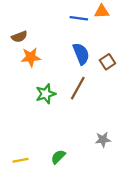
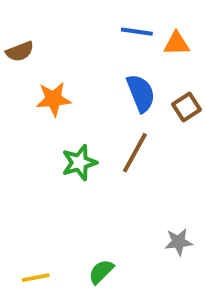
orange triangle: (102, 11) -> (177, 44), moved
brown semicircle: (19, 37) -> (20, 51), moved

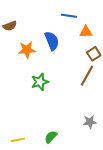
orange triangle: (177, 44) -> (86, 32), moved
blue semicircle: (141, 93) -> (52, 41), moved
brown line: (135, 153) -> (87, 76), moved

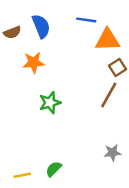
orange triangle: (86, 32) -> (107, 40), size x1.5
blue semicircle: (52, 41) -> (41, 26), moved
green semicircle: (51, 137) -> (54, 169), moved

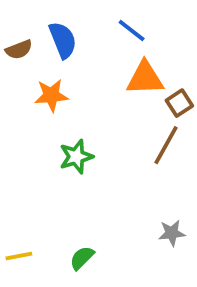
blue line: (86, 20) -> (132, 30), turned 30
orange triangle: (107, 40) -> (145, 78), moved
yellow line: (22, 175) -> (19, 256), moved

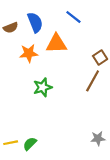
orange triangle: (145, 78) -> (56, 44), moved
gray star: (172, 233) -> (98, 138), moved
green semicircle: (82, 258) -> (30, 144), moved

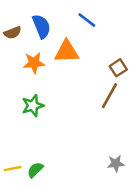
green star: (43, 87) -> (33, 106), moved

